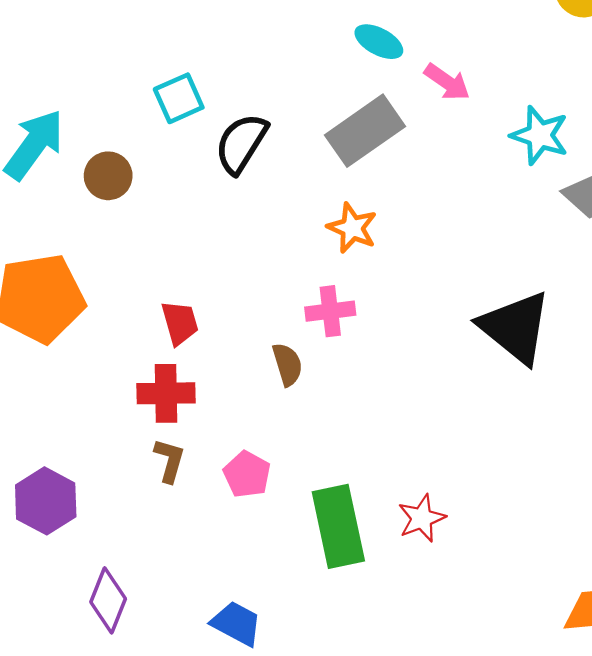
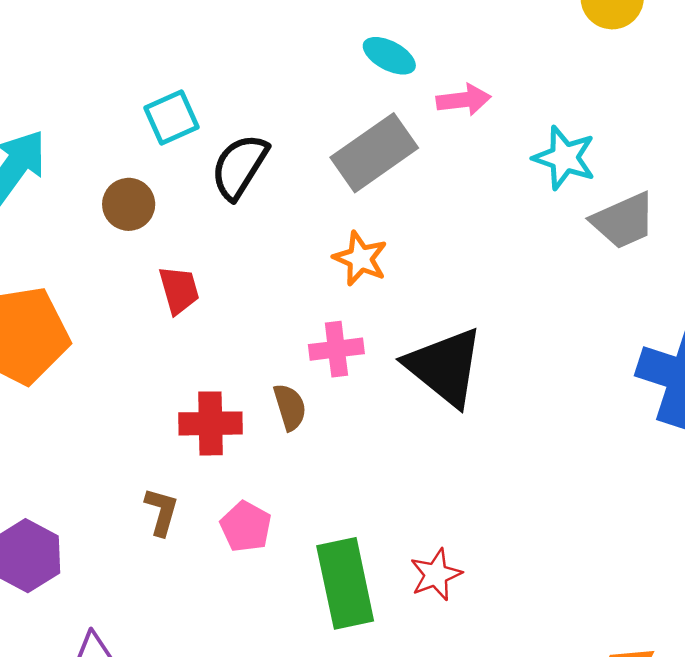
pink arrow: (447, 82) -> (464, 100), turned -42
brown circle: (108, 176) -> (129, 204), moved
red trapezoid: (180, 323) -> (179, 290), moved
black triangle: (515, 327) -> (445, 367), moved
red cross: (166, 393) -> (210, 423), moved

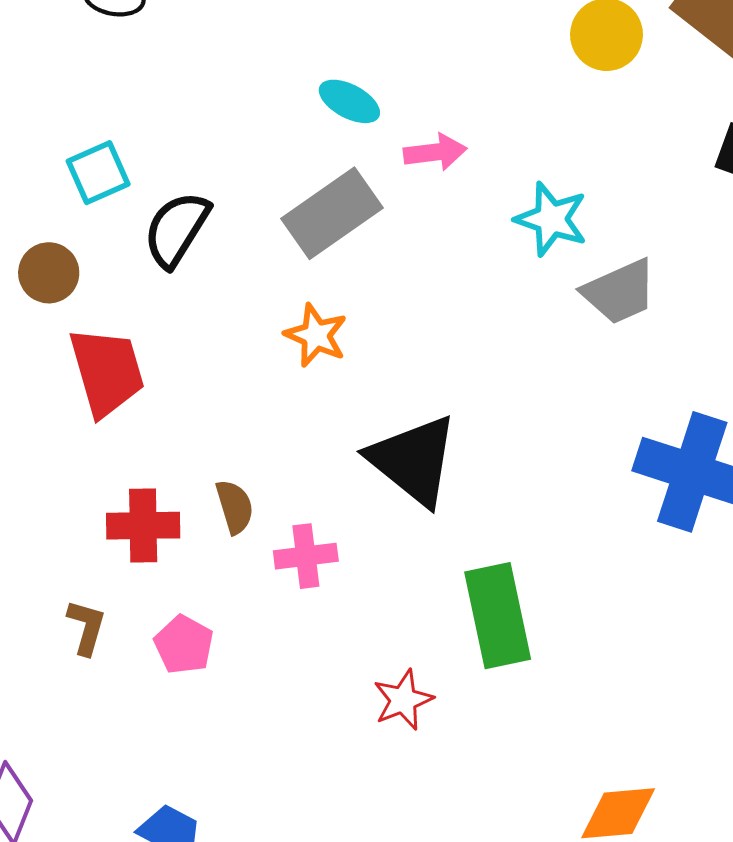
red trapezoid: (179, 290) -> (107, 372), size x1.6
pink cross: (336, 349) -> (306, 556), moved
green rectangle: (345, 583) -> (498, 616), moved

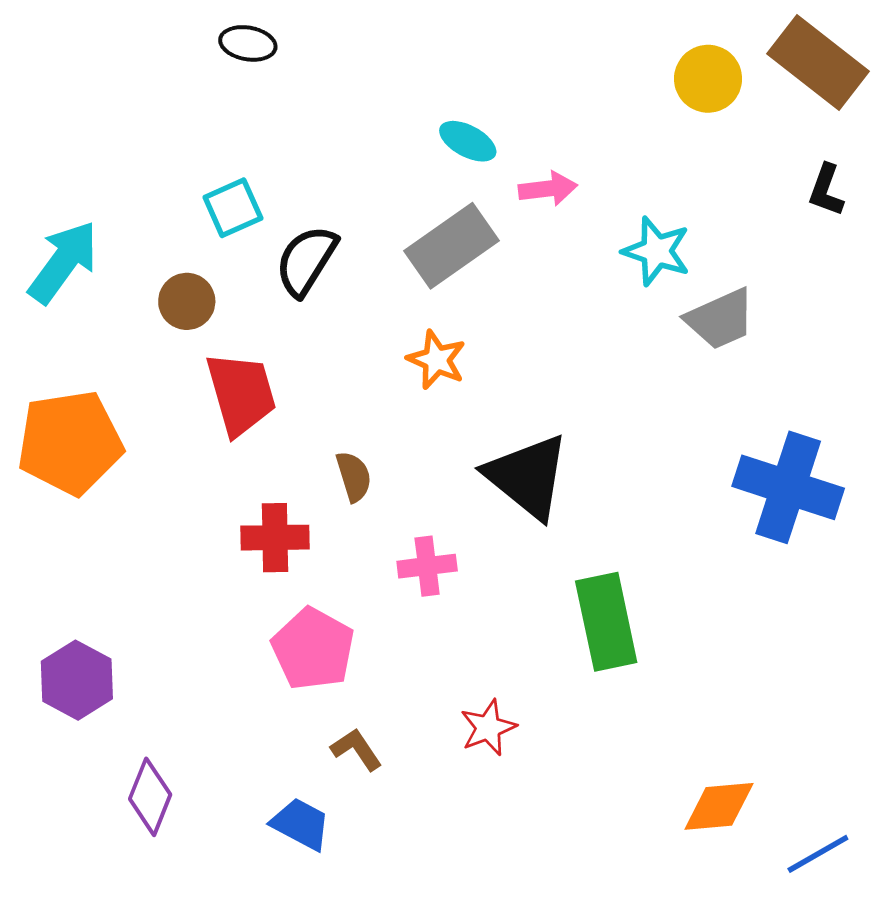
brown semicircle: (235, 507) -> (354, 476), moved
brown L-shape: (86, 627) -> (356, 749), moved, turned -50
pink pentagon: (184, 645) -> (313, 649), size x1.5
red star: (403, 700) -> (488, 728), moved

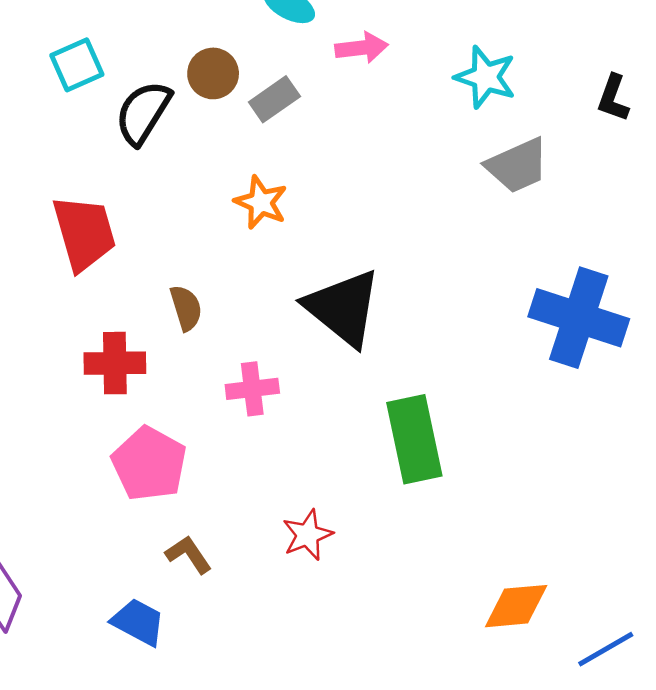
black L-shape: (826, 190) -> (613, 98), moved
gray rectangle: (451, 246) -> (274, 99), size x0.6
cyan star: (656, 251) -> (485, 77), moved
brown circle: (187, 301) -> (213, 73), moved

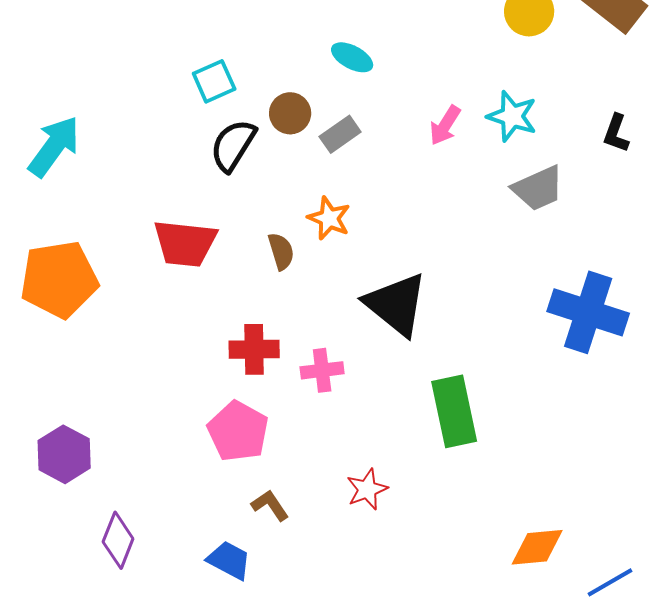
pink arrow: (362, 48) -> (445, 125), moved, turned 129
cyan square: (77, 65) -> (214, 81), moved
red trapezoid: (84, 233) -> (185, 243), turned 112
brown semicircle: (186, 308) -> (281, 251), moved
red cross: (115, 363) -> (254, 349), moved

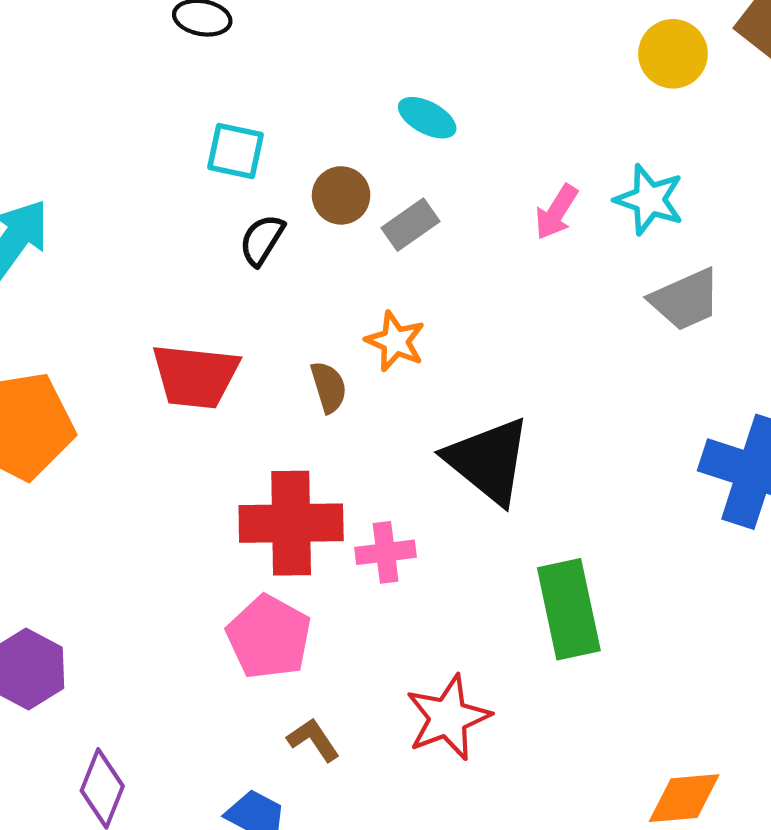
cyan square: (214, 81) -> (236, 151), turned 36
black semicircle: (233, 145) -> (262, 240), size x0.7
red cross: (254, 349) -> (291, 523), size x1.5
red star: (367, 489) -> (448, 718), size x1.5

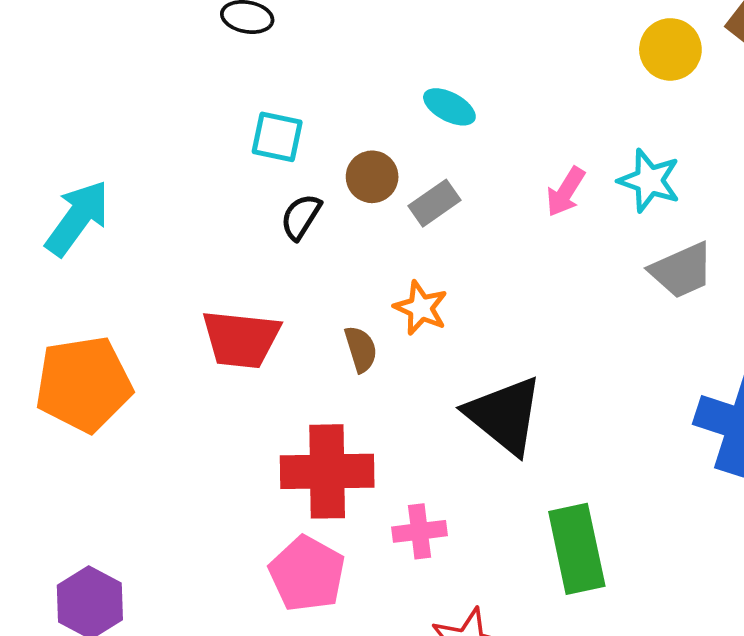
pink cross: (386, 552) -> (419, 531), moved

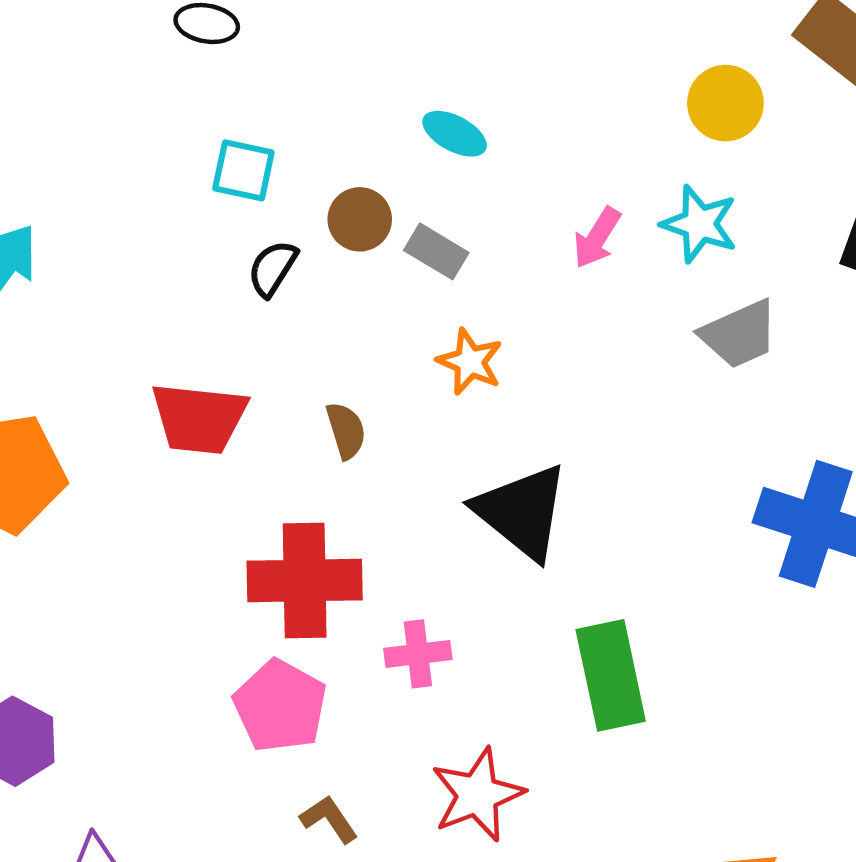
yellow circle: (670, 49) -> (725, 103), moved
gray rectangle: (434, 203) -> (436, 251), turned 66
orange star: (421, 308) -> (470, 362), moved

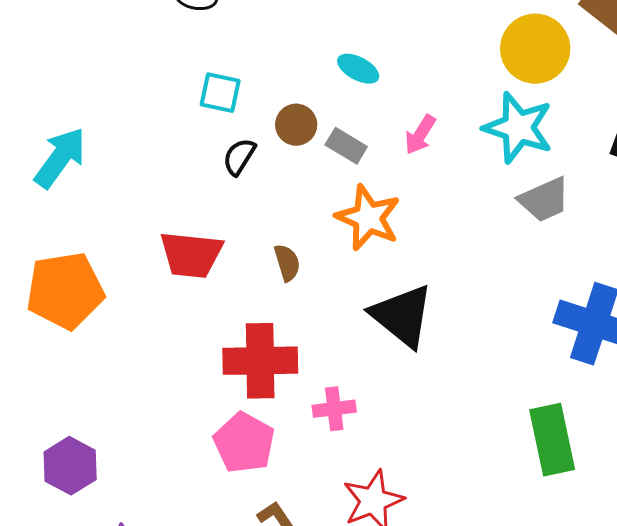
yellow circle: (725, 103) -> (535, 49), size x1.4
cyan star: (699, 224) -> (518, 128), size x1.4
pink arrow: (597, 238) -> (420, 135), moved
orange star: (470, 362) -> (368, 218), size x1.5
green rectangle: (611, 675) -> (552, 440), moved

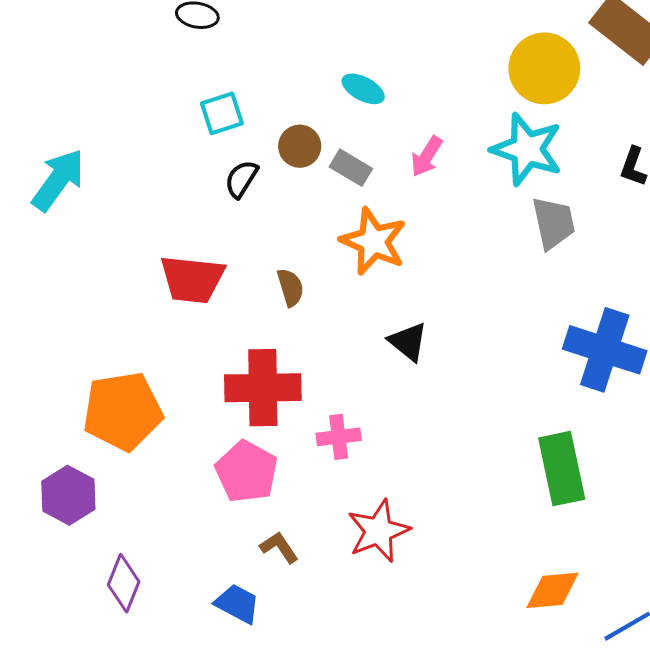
cyan square: (220, 93) -> (222, 113), turned -30
gray trapezoid: (544, 200) -> (554, 223), turned -78
orange pentagon: (65, 291) -> (123, 411), moved
black triangle: (402, 316) -> (408, 342), size x0.6

